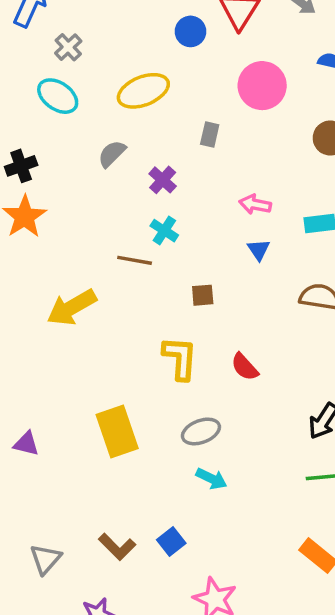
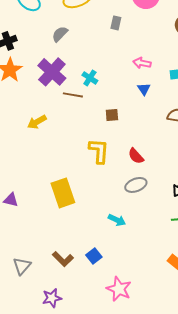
purple cross: (163, 180) -> (52, 72), moved, size x1.8
yellow arrow: (72, 307) -> (37, 122), size x0.7
gray ellipse: (201, 431) -> (136, 185), moved

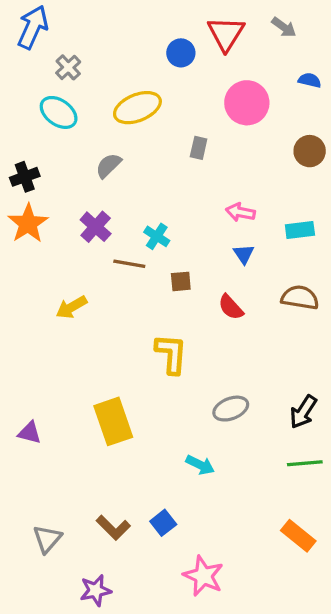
purple cross: (52, 72) -> (96, 227), size x0.7
brown square: (112, 115) -> (181, 281), moved
red semicircle: (136, 156) -> (231, 307), moved

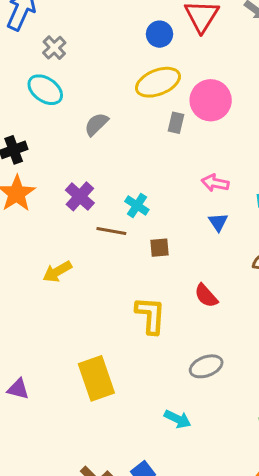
pink circle: (247, 103) -> (211, 100), moved
yellow ellipse: (137, 108) -> (158, 82), moved
gray semicircle: (108, 166) -> (96, 124), moved
red semicircle: (231, 307) -> (206, 296), moved

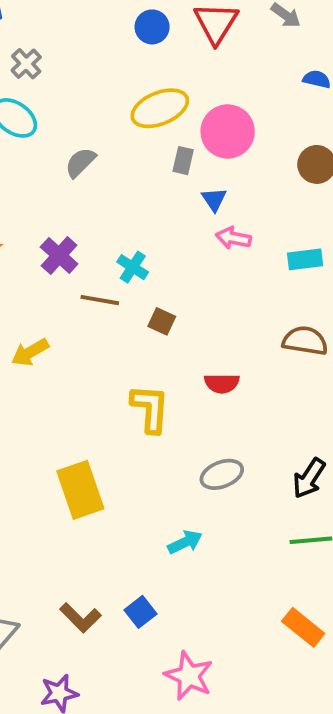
blue circle: (159, 34) -> (152, 27), moved
blue triangle: (218, 222) -> (214, 199), moved
brown square: (159, 248) -> (162, 321), turned 30
red semicircle: (206, 296) -> (222, 383), turned -48
cyan arrow: (178, 419) -> (185, 542), turned -52

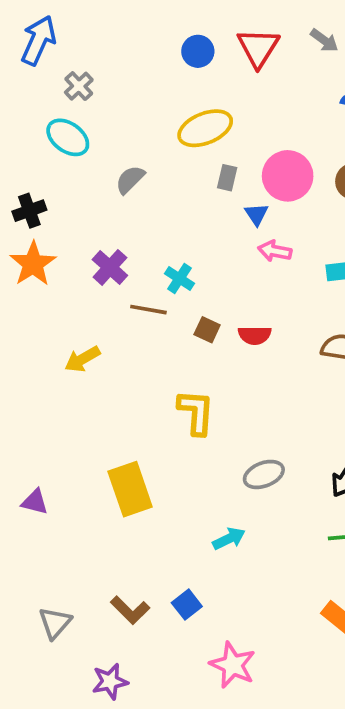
pink circle: (228, 132) -> (288, 176), moved
red semicircle: (222, 383) -> (255, 335), moved

